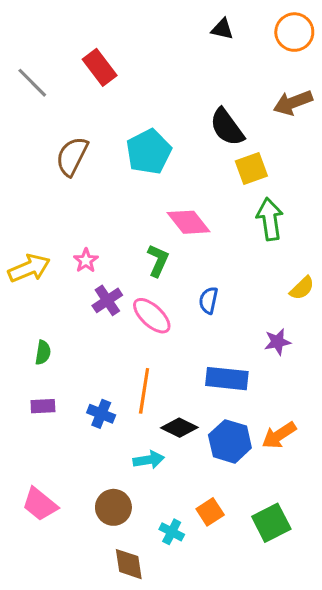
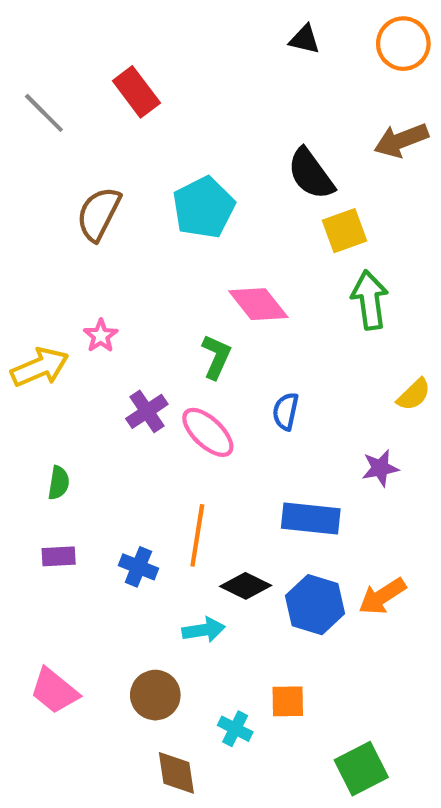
pink star: (86, 261) -> (101, 336), moved
orange square: (210, 512) -> (288, 701), turned 32
green square: (271, 523) -> (361, 769), moved

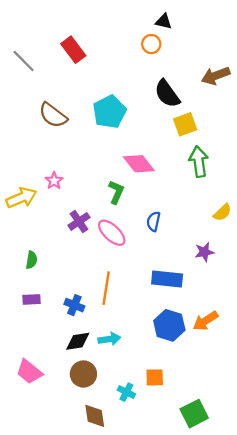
orange circle: (403, 44) -> (151, 44), moved, size x0.7
brown semicircle: (99, 214) -> (53, 115), turned -80
black diamond: (246, 586) -> (78, 341), moved, turned -35

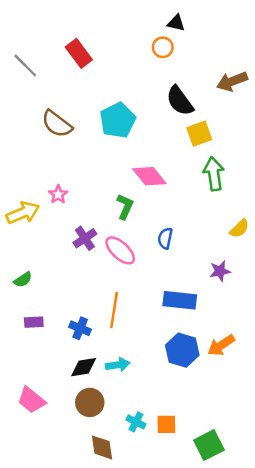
green semicircle: (31, 260) -> (23, 280), moved, turned 48
orange square: (155, 377) -> (166, 424), moved

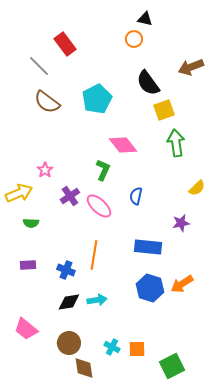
gray line: (25, 66) -> (39, 66), moved
pink star: (58, 194) -> (45, 170), moved
yellow arrow: (23, 213) -> (19, 193), moved
green semicircle: (23, 280) -> (31, 223), moved, turned 35
brown circle: (90, 402) -> (69, 343), moved

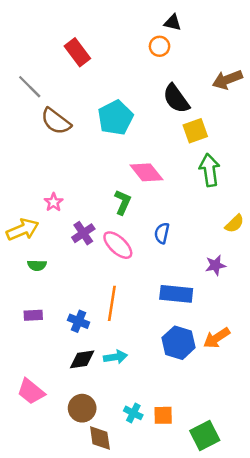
gray line: (39, 66) -> (30, 87), moved

